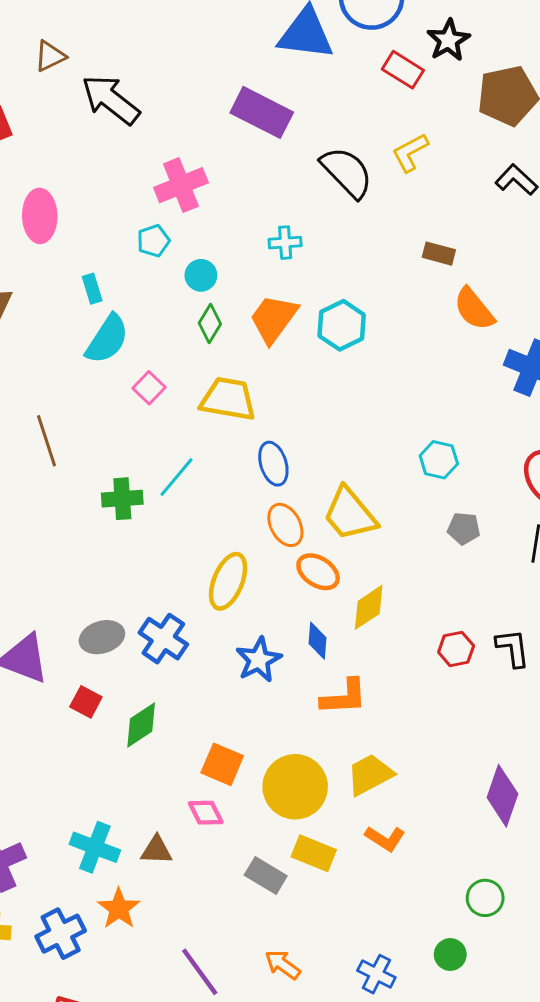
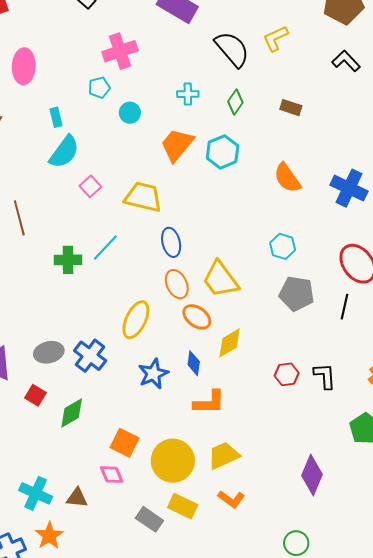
orange semicircle: (474, 309) -> (287, 178), moved
green diamond: (210, 324) -> (235, 102), moved
gray pentagon: (464, 528) -> (297, 294), size x1.6

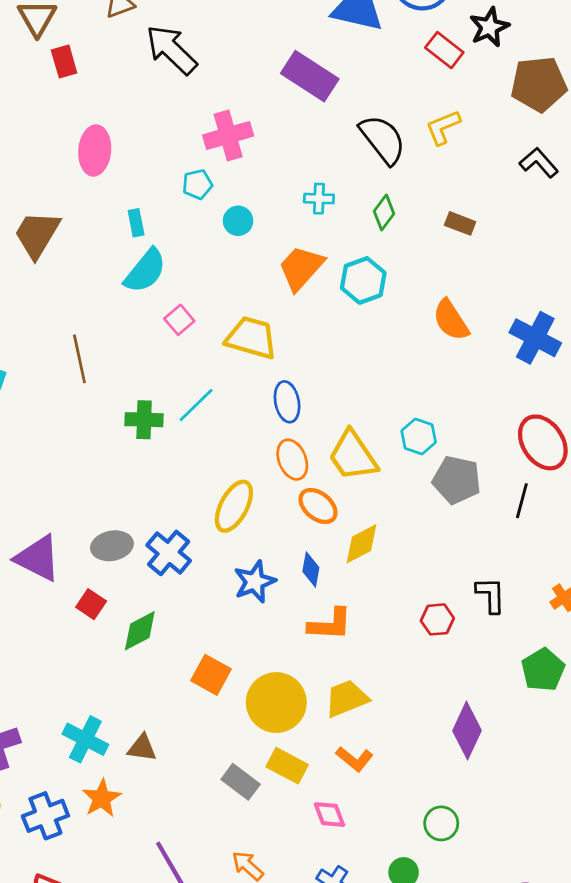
cyan hexagon: (283, 246) -> (419, 437), moved
red hexagon: (287, 374) -> (437, 619), moved
pink diamond: (112, 475) -> (329, 815), moved

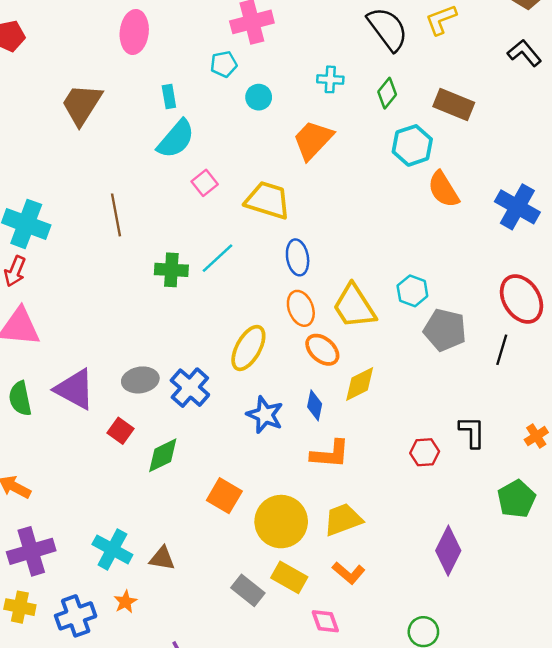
brown rectangle: (460, 223) -> (454, 105), size x1.5
cyan hexagon: (363, 280) -> (412, 145), moved
blue star: (255, 582) -> (265, 415), turned -30
orange star: (102, 798) -> (125, 602), size x0.7

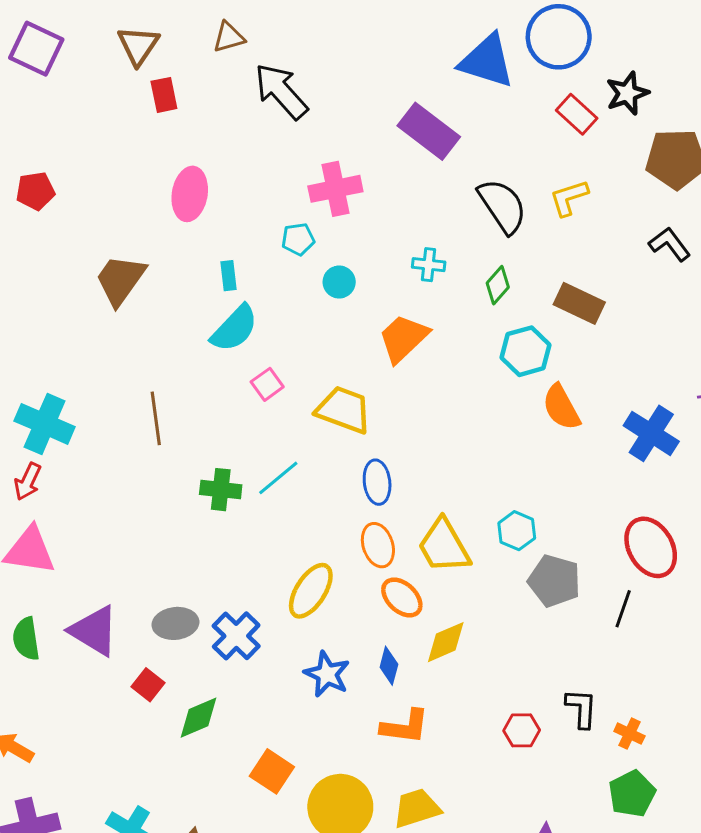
orange cross: (536, 436) -> (629, 734), moved, turned -35

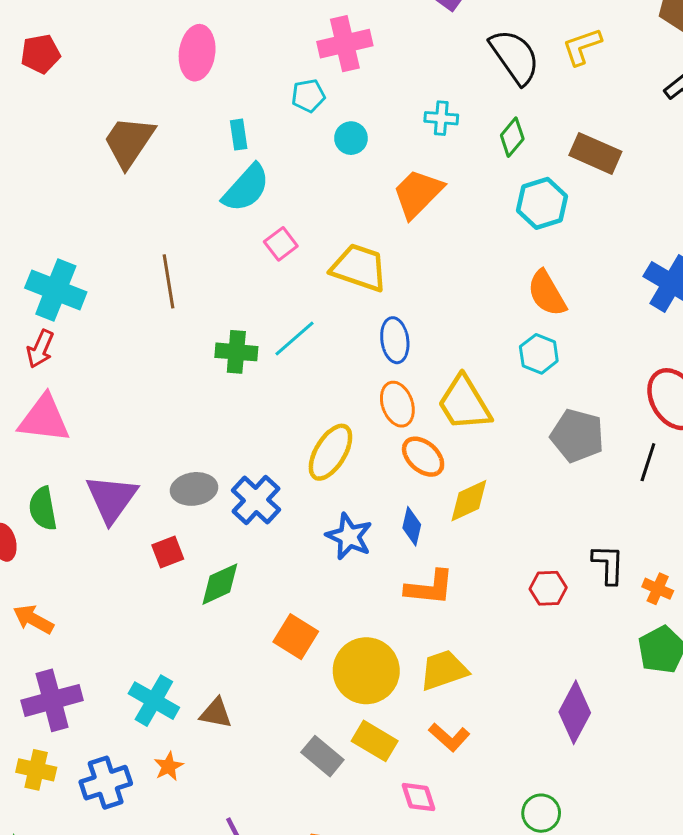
orange semicircle: (561, 407) -> (547, 293), moved
cyan hexagon: (517, 531) -> (539, 354), moved
purple triangle: (94, 631) -> (112, 499), turned 36
red square: (148, 685) -> (168, 552), turned 32

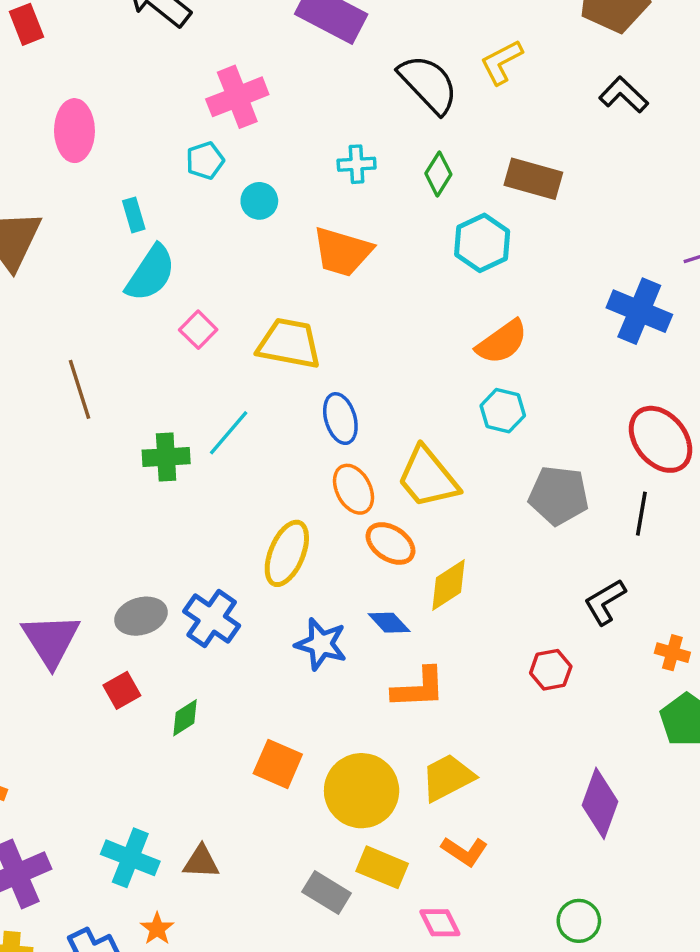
orange trapezoid: (418, 193) -> (342, 252), turned -110
orange semicircle: (547, 293) -> (502, 342), turned -87
blue diamond: (412, 526) -> (389, 623), turned -48
black L-shape: (608, 564) -> (605, 602), moved, turned -114
green diamond: (220, 584) -> (185, 718), size x0.7

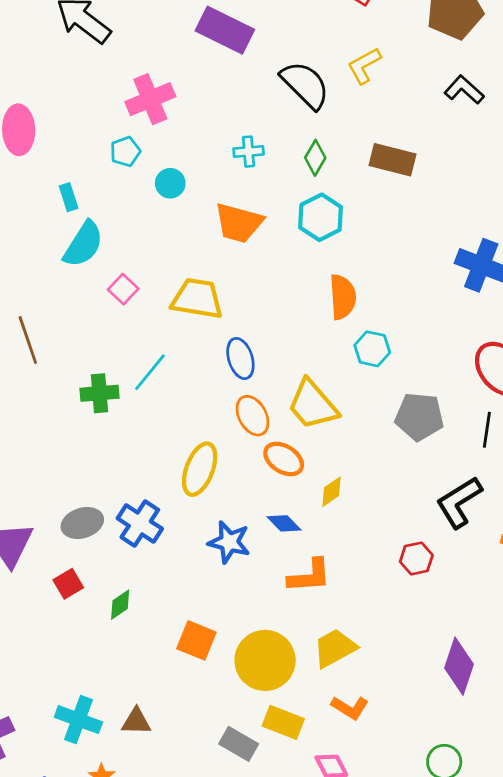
cyan hexagon: (482, 243) -> (321, 217), moved
orange semicircle: (502, 342) -> (343, 297), moved, turned -57
yellow diamond: (448, 585) -> (332, 492), size x0.7
black L-shape: (605, 602) -> (459, 502), size x1.4

